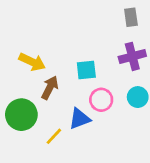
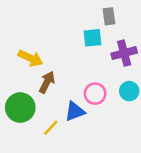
gray rectangle: (131, 17) -> (109, 16), moved
cyan square: (86, 70) -> (92, 38), moved

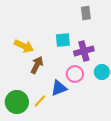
cyan square: (92, 38) -> (63, 40), moved
purple cross: (124, 53) -> (84, 51), moved
green circle: (20, 108) -> (17, 102), moved

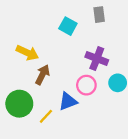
cyan square: (63, 40) -> (68, 26), moved, turned 35
purple cross: (84, 51) -> (97, 59), turned 36
green circle: (17, 102) -> (19, 104), moved

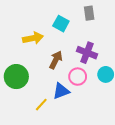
yellow arrow: (27, 53) -> (33, 38), moved, turned -36
brown arrow: (42, 75) -> (56, 60), moved
green circle: (19, 104) -> (16, 77), moved

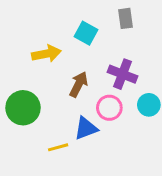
yellow line: (41, 105) -> (58, 147), turned 32

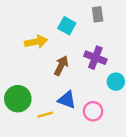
green circle: (23, 108) -> (18, 99), moved
pink circle: (109, 108) -> (93, 111), moved
blue triangle: (86, 128) -> (67, 100), turned 42

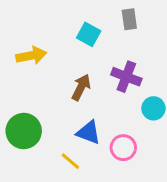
yellow arrow: (36, 42) -> (31, 56), moved
yellow line: (45, 115) -> (70, 161), moved, turned 56

